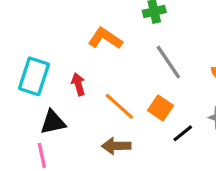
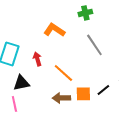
orange square: (161, 108) -> (83, 94), moved, turned -35

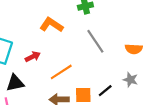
red arrow: (37, 59) -> (33, 57), turned 80
orange line: (63, 73) -> (61, 72), turned -75

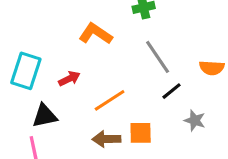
gray star: (130, 80) -> (195, 120), moved
black line: (105, 91) -> (172, 91), moved

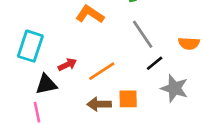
red arrow: (69, 79) -> (67, 65), moved
gray star: (195, 120) -> (174, 88), size x1.5

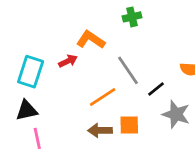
gray line: (143, 34) -> (128, 70), moved
red arrow: (67, 65) -> (68, 61), moved
black triangle: (46, 84) -> (27, 110), moved

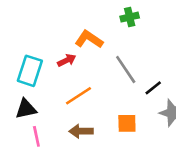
orange line: (103, 97) -> (78, 96), moved
brown arrow: (100, 130) -> (81, 131), moved

